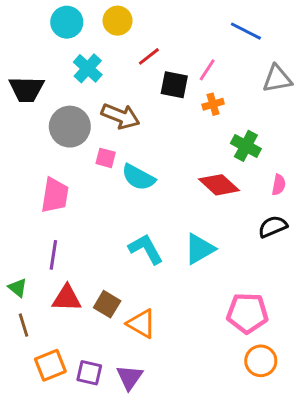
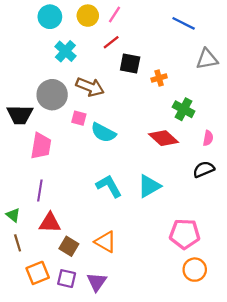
pink line: (207, 70) -> (115, 14), moved
black trapezoid: (27, 89) -> (20, 115), moved
brown square: (107, 304) -> (69, 246), moved

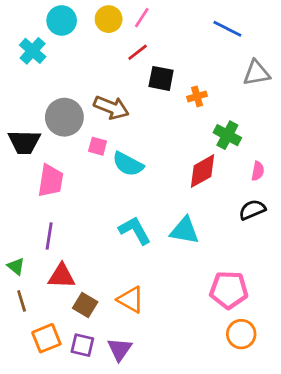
cyan cross: (65, 51) -> (33, 51), moved
red diamond: (164, 138) -> (203, 171), turned -72
cyan triangle: (149, 186) -> (185, 230), turned 40

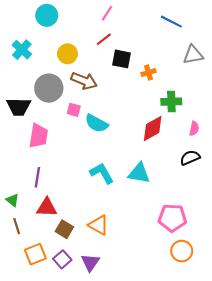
yellow circle: (109, 19) -> (67, 54), moved
cyan cross: (33, 51) -> (22, 50), moved
green cross: (227, 135) -> (171, 102), turned -30
purple square: (82, 345) -> (62, 259), turned 36

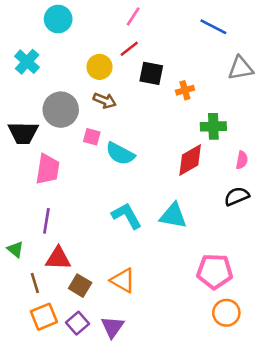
yellow circle: (67, 54) -> (100, 67), moved
brown arrow: (84, 81) -> (105, 101), size x0.7
brown line: (17, 226) -> (35, 283), moved

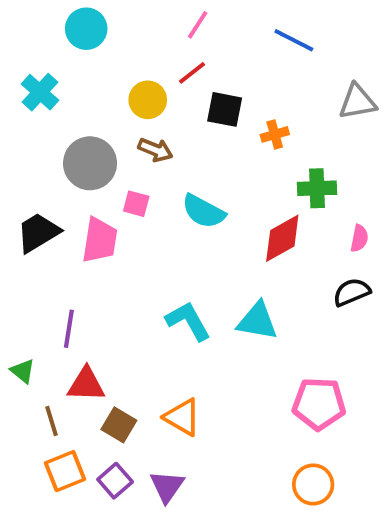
blue line: (213, 27) -> (294, 40), moved
black trapezoid: (23, 133) -> (38, 233), moved, turned 148
cyan semicircle: (120, 154) -> (204, 211), moved
pink trapezoid: (48, 169) -> (100, 240), moved
orange circle: (226, 313) -> (313, 484), moved

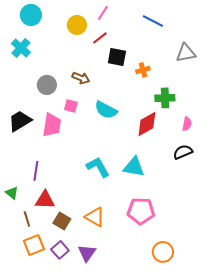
cyan circle: (86, 29) -> (31, 15), moved
yellow circle: (148, 100) -> (77, 25), moved
gray circle: (90, 163) -> (47, 85), size x0.7
pink pentagon: (319, 404) -> (141, 211), moved

